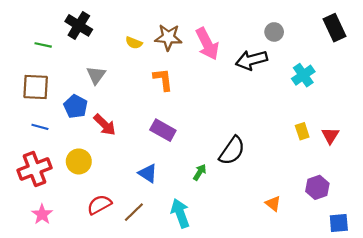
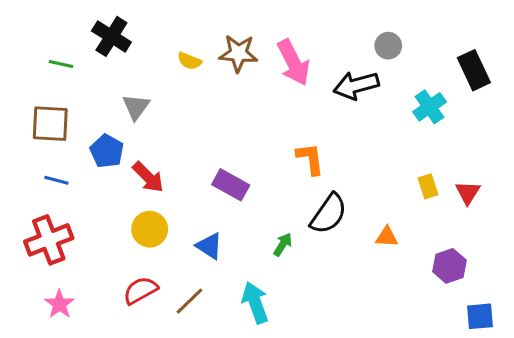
black rectangle: (335, 28) -> (474, 70), moved
orange L-shape: (163, 79) -> (310, 159), moved
yellow circle: (79, 161) -> (150, 229), moved
orange triangle: (273, 204) -> (387, 237), moved, turned -35

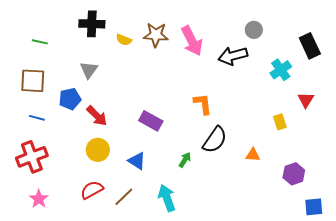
black cross: (111, 36) -> (92, 24), moved, turned -30
blue pentagon: (107, 151) -> (70, 99), turned 30
red triangle: (468, 192) -> (306, 100), moved

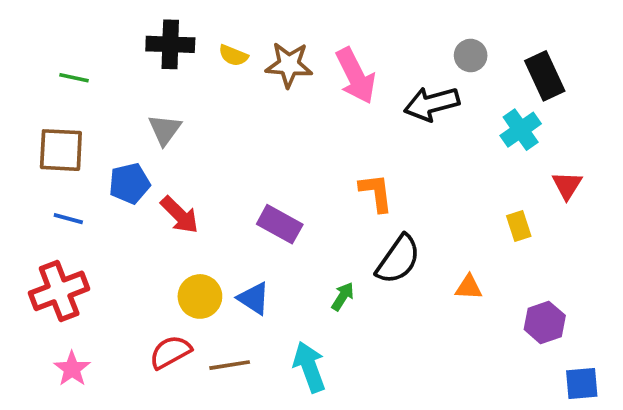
yellow semicircle: (124, 40) -> (233, 55), moved
black rectangle: (310, 46) -> (545, 76), moved
yellow circle: (98, 150) -> (200, 296), moved
brown line: (124, 197) -> (230, 365), turned 35

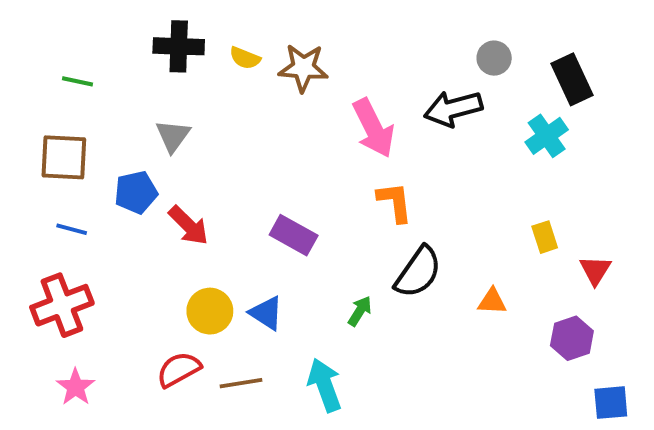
pink arrow: (356, 76) -> (373, 128), moved
red triangle: (567, 185) -> (595, 270), moved

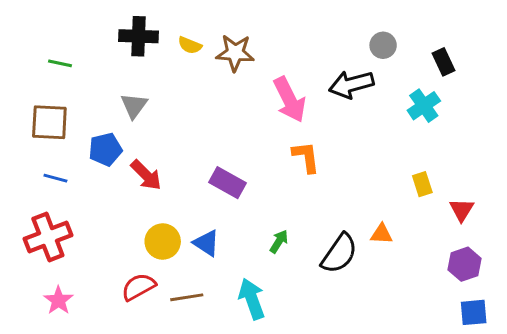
black rectangle: (572, 79) -> (443, 62), size x0.7
black semicircle: (418, 272) -> (339, 254), moved
purple hexagon: (572, 338) -> (465, 264), moved

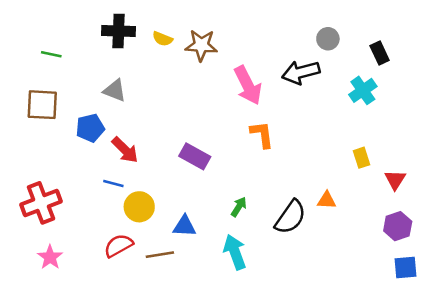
gray triangle: (134, 106) -> (115, 90), turned -45
blue line: (55, 178) -> (113, 184), moved
blue triangle: (206, 243) -> (184, 226), moved, turned -30
cyan arrow: (252, 299) -> (235, 252), moved

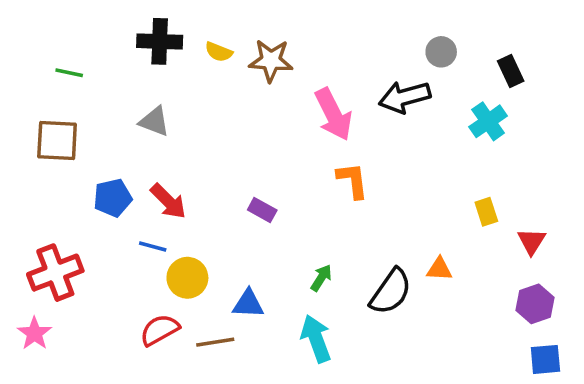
blue pentagon: (90, 128) -> (113, 198), moved
purple rectangle: (195, 156) -> (262, 210), size x0.7
pink star: (50, 257) -> (34, 333), moved

